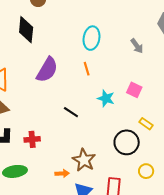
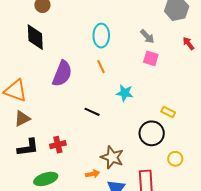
pink square: (134, 90) -> (151, 58), moved

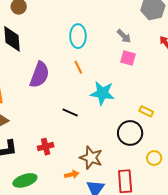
cyan star: (125, 93) -> (102, 93), size x1.4
red cross: (58, 145) -> (46, 147), moved

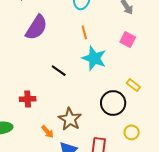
pink square: (128, 58) -> (128, 40), moved
orange line: (78, 67) -> (84, 32), moved
orange arrow: (72, 174) -> (48, 132), turned 48

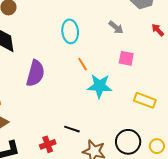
black line: (59, 71) -> (72, 129), moved
yellow rectangle: (133, 85) -> (145, 100), size x1.5
black circle: (113, 103) -> (128, 142), moved

